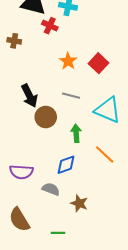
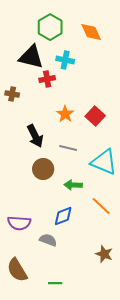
red cross: (50, 26) -> (47, 79), turned -35
black arrow: (29, 96) -> (35, 136), moved
green arrow: (76, 133) -> (73, 185), turned -84
brown star: (79, 203) -> (104, 254), moved

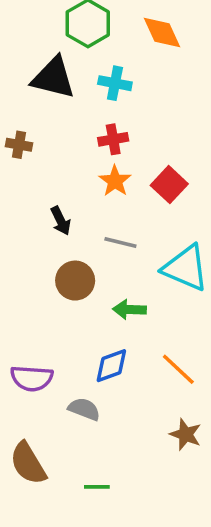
red cross: (47, 79) -> (113, 139), moved
black arrow: (35, 136) -> (61, 221), size x0.7
orange line: (101, 206) -> (178, 369), moved

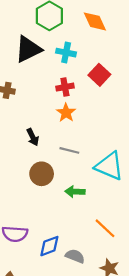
black triangle: (53, 78) -> (28, 49), turned -40
red square: (169, 185) -> (99, 75), moved
blue diamond: (111, 366) -> (49, 246), moved
gray semicircle: (84, 409) -> (75, 256), moved

